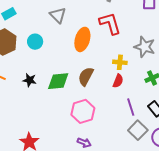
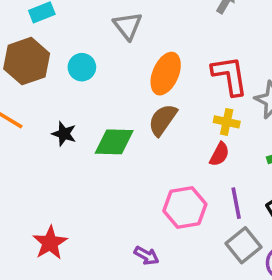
red L-shape: (110, 23) -> (230, 76), moved
brown semicircle: (86, 76) -> (163, 120), moved
pink hexagon: (83, 111) -> (185, 207), moved

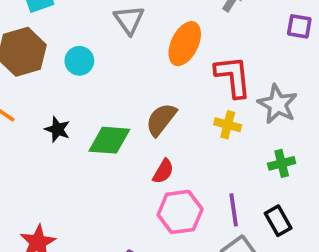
orange ellipse: (166, 74) -> (185, 44), moved
red semicircle: (219, 154) -> (163, 171), moved

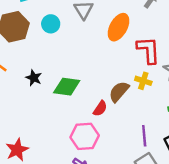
cyan circle: (79, 61) -> (51, 24), moved
brown semicircle: (161, 120) -> (119, 92), moved
pink hexagon: (180, 212) -> (85, 136), moved

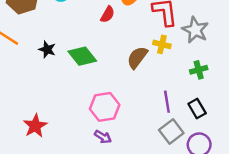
green diamond: (67, 87) -> (82, 56), turned 48
red semicircle: (100, 109) -> (108, 14), moved

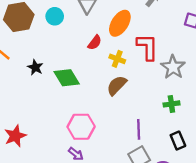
yellow cross: (162, 44) -> (117, 59), moved
black rectangle: (197, 108) -> (178, 141), moved

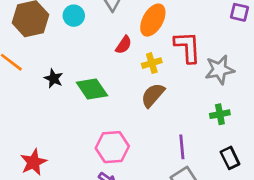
yellow cross: (117, 59) -> (152, 63), turned -35
gray star: (173, 67) -> (220, 70), turned 30

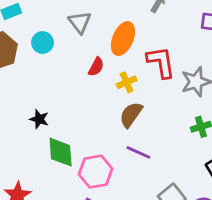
black star: (54, 78) -> (39, 119), moved
green diamond: (92, 89) -> (61, 152), moved, turned 36
purple line: (182, 147) -> (138, 152), moved, turned -55

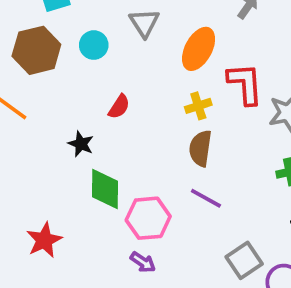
red semicircle: (96, 67) -> (119, 107), moved
brown semicircle: (131, 115) -> (200, 148), turned -32

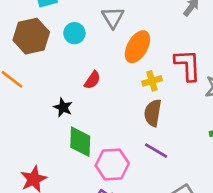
orange ellipse: (199, 49) -> (137, 47), moved

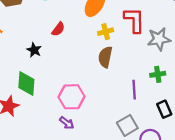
green diamond: (80, 142) -> (26, 84), moved
purple line: (156, 151) -> (134, 90), moved, turned 54

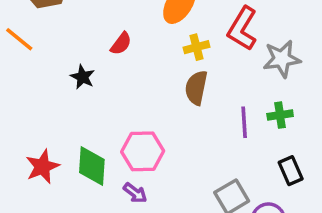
red L-shape: (134, 20) -> (242, 29), turned -148
green diamond: (26, 84) -> (92, 166), moved
purple line: (134, 90) -> (244, 122), moved

